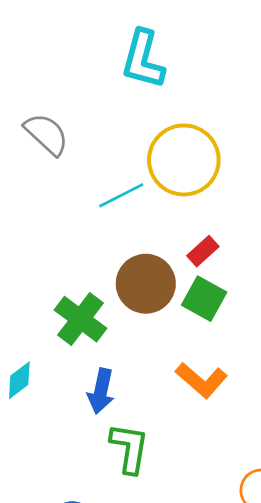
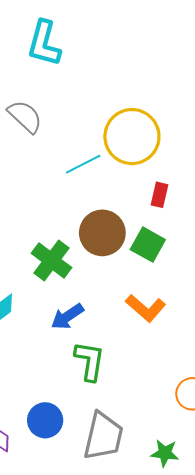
cyan L-shape: (143, 59) -> (44, 43), moved
red rectangle: (203, 251) -> (159, 195), moved, turned -35
blue arrow: (101, 391) -> (67, 317), turned 44

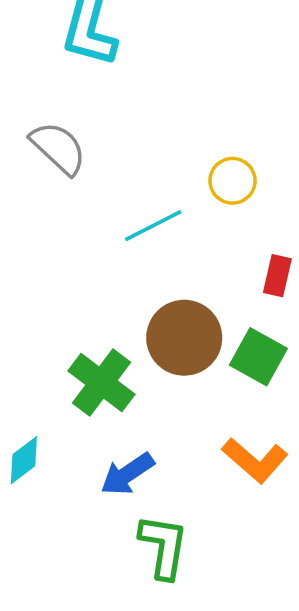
yellow circle: (132, 137) -> (232, 181), size x0.5

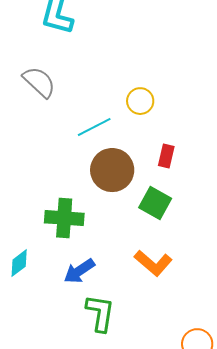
brown circle: (184, 338) -> (112, 170), moved
green cross: (101, 383) -> (64, 218), turned -33

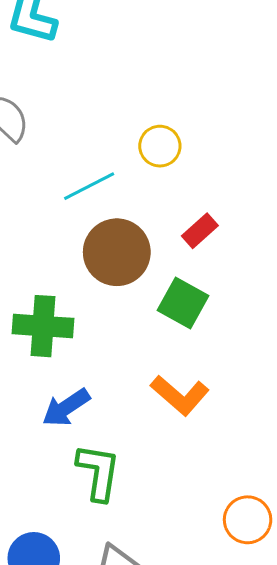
red rectangle: (166, 156) -> (200, 231), turned 35

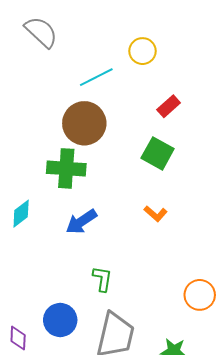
brown circle: (117, 252) -> (84, 123), moved
orange L-shape: (180, 395) -> (156, 214), size x0.6
green L-shape: (98, 472) -> (102, 279), moved, size x0.7

